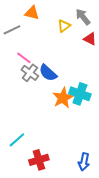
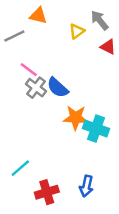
cyan cross: (80, 94) -> (96, 128), moved
orange star: (63, 98) -> (76, 118), turned 30
blue arrow: (84, 162) -> (86, 186), moved

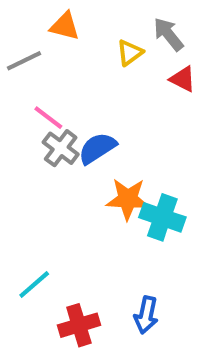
blue semicircle: (58, 88) -> (97, 148), turned 105

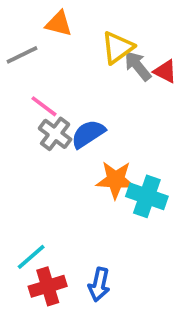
gray arrow: (168, 34) -> (138, 66), moved
yellow triangle: (130, 53) -> (117, 48), size x1.4
blue arrow: (146, 315) -> (99, 284), moved
red cross: (79, 325) -> (48, 286), moved

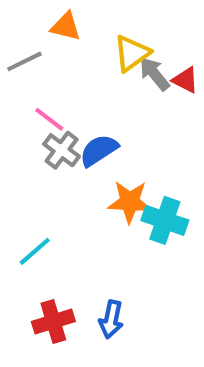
cyan line: (31, 257) -> (35, 251), moved

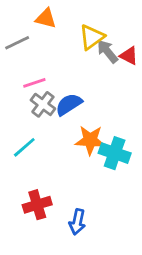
pink line: (49, 119) -> (34, 83), turned -55
cyan line: (35, 251) -> (24, 147), moved
red cross: (53, 321) -> (37, 205), moved

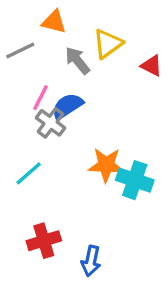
gray arrow: (107, 51) -> (77, 61), moved
pink line: (34, 83) -> (40, 98), turned -45
blue semicircle: (69, 104) -> (67, 106), moved

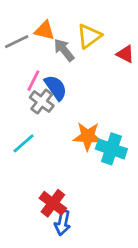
orange triangle: (54, 22) -> (45, 30), moved
blue semicircle: (67, 106) -> (56, 88), turned 88
red cross: (44, 241) -> (53, 203), moved, turned -36
blue arrow: (91, 261) -> (63, 223), moved

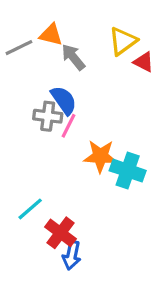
yellow triangle: (89, 36) -> (123, 41), moved
pink line: (33, 81) -> (68, 126), moved
gray cross: (42, 102) -> (48, 116), turned -30
cyan line: (24, 143) -> (30, 209), moved

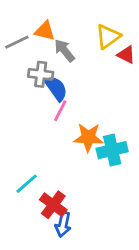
gray cross: (48, 116) -> (41, 74), moved
cyan cross: (128, 171) -> (112, 150), turned -32

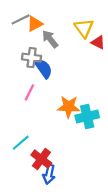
orange triangle: (45, 31) -> (35, 24), turned -42
yellow triangle: (108, 36) -> (84, 28), turned -30
gray line: (17, 42) -> (21, 19), moved
pink line: (60, 111) -> (29, 92), moved

